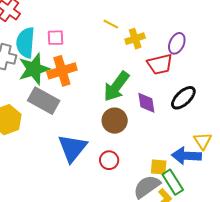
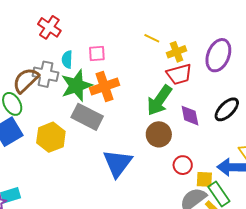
cyan semicircle: (25, 43) -> (67, 59), size x0.6
purple ellipse: (177, 43) -> (218, 55), size x1.5
red trapezoid: (160, 64) -> (179, 74), moved
red circle: (109, 160) -> (183, 165), moved

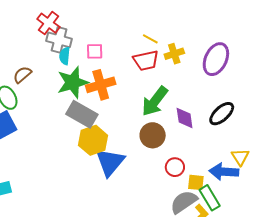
gray cross: (45, 74) -> (59, 40), moved
red trapezoid: (179, 74) -> (146, 60), moved
brown semicircle: (26, 80) -> (22, 75), size x0.7
yellow hexagon: (51, 137) -> (93, 140), moved

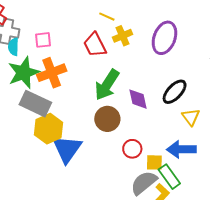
yellow line: (150, 39) -> (107, 17), moved
red trapezoid: (146, 60) -> (95, 45), turned 80
yellow triangle: (240, 157) -> (191, 117), moved

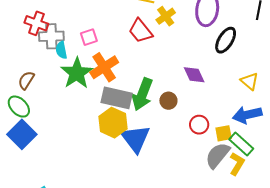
green arrow: (107, 85) -> (142, 94), moved
black ellipse: (175, 92) -> (226, 40), moved
gray rectangle: (35, 104) -> (117, 98), moved
brown circle: (107, 119) -> (168, 101), size x0.7

